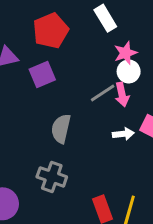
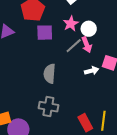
pink star: (125, 53) -> (71, 24), moved
purple square: (42, 75) -> (45, 33), moved, turned 30

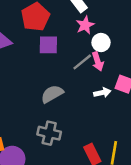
pink star: (71, 24) -> (85, 25), moved
gray semicircle: (50, 74) -> (52, 94), turned 54

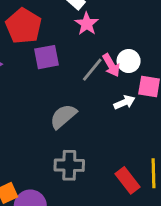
white circle: (101, 43) -> (129, 61), moved

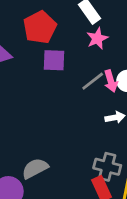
gray semicircle: (63, 116) -> (35, 168), moved
gray cross: (69, 165) -> (107, 167), moved

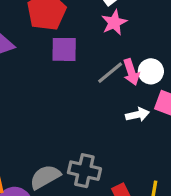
gray cross: (107, 167) -> (84, 171), moved

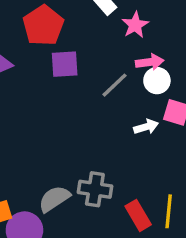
pink star: (114, 23) -> (135, 25), moved
pink arrow: (131, 72) -> (150, 62), moved, turned -75

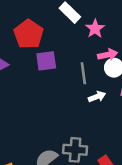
gray line: (115, 85) -> (83, 73), turned -50
white arrow: (146, 127) -> (97, 97), moved

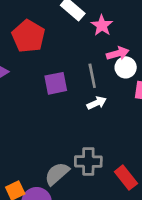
purple square: (46, 61) -> (56, 83), moved
white arrow: (97, 97) -> (97, 103), moved

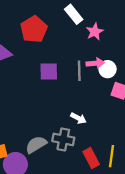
pink arrow: (118, 53) -> (95, 63), moved
white arrow: (97, 103) -> (78, 118), moved, turned 42

